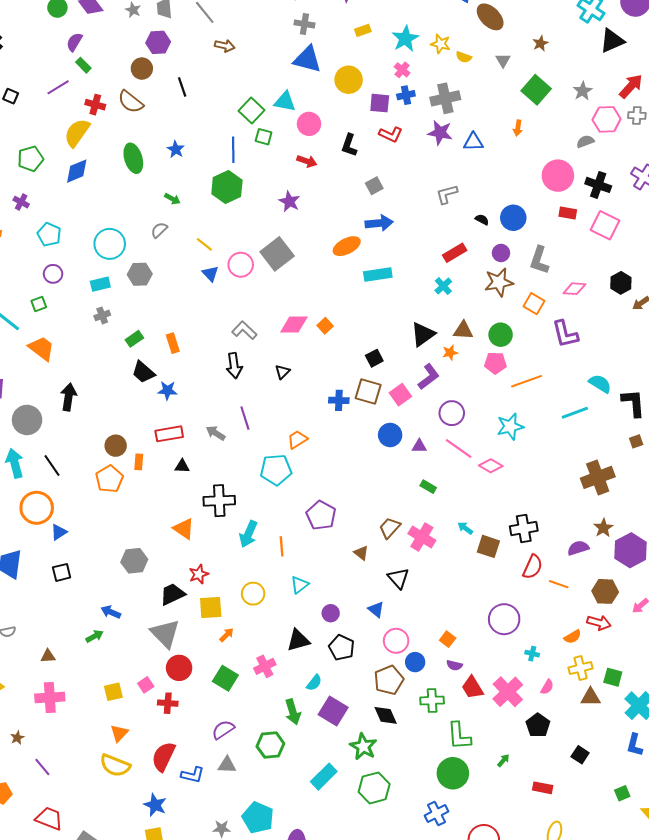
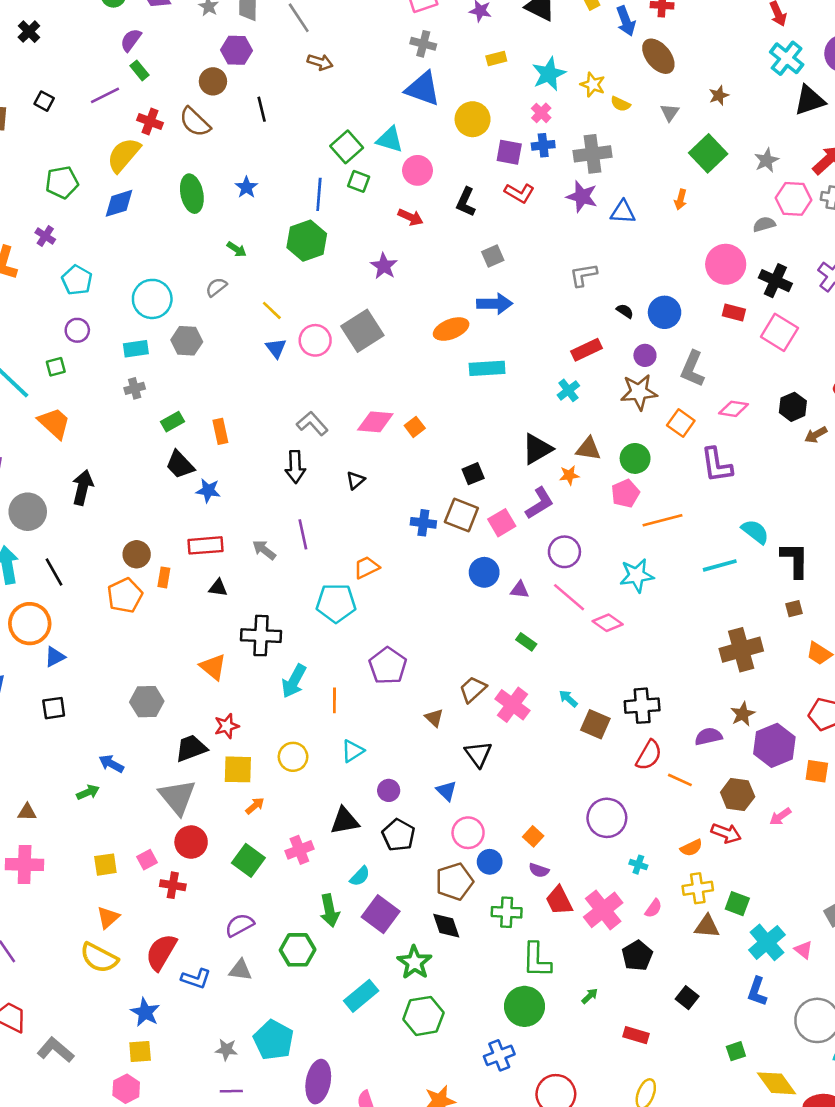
pink pentagon: (495, 363) -> (625, 493), turned -30

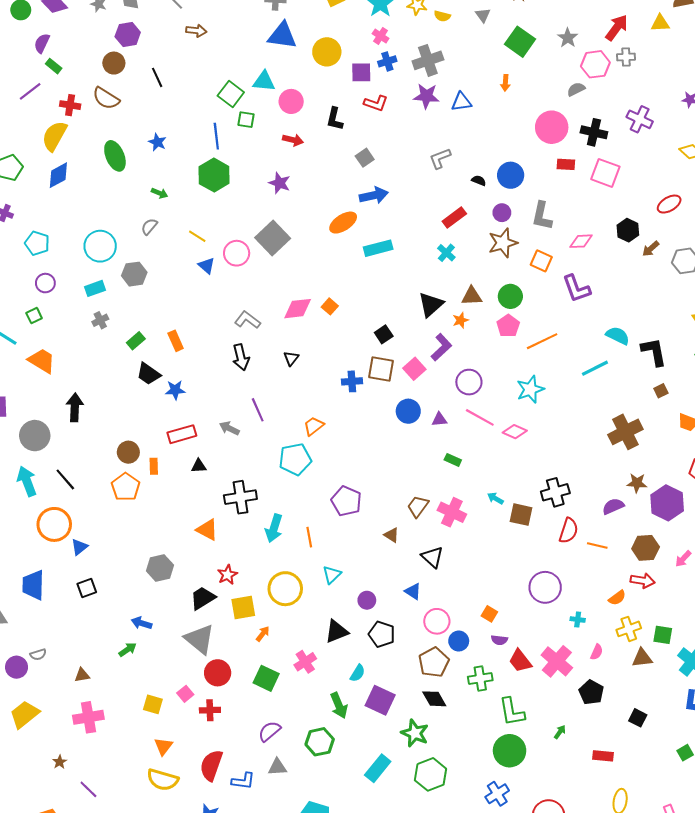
brown star: (743, 714) -> (637, 483), turned -30
yellow circle: (293, 757) -> (285, 589), size x1.4
yellow square: (105, 865) -> (153, 704), turned 36

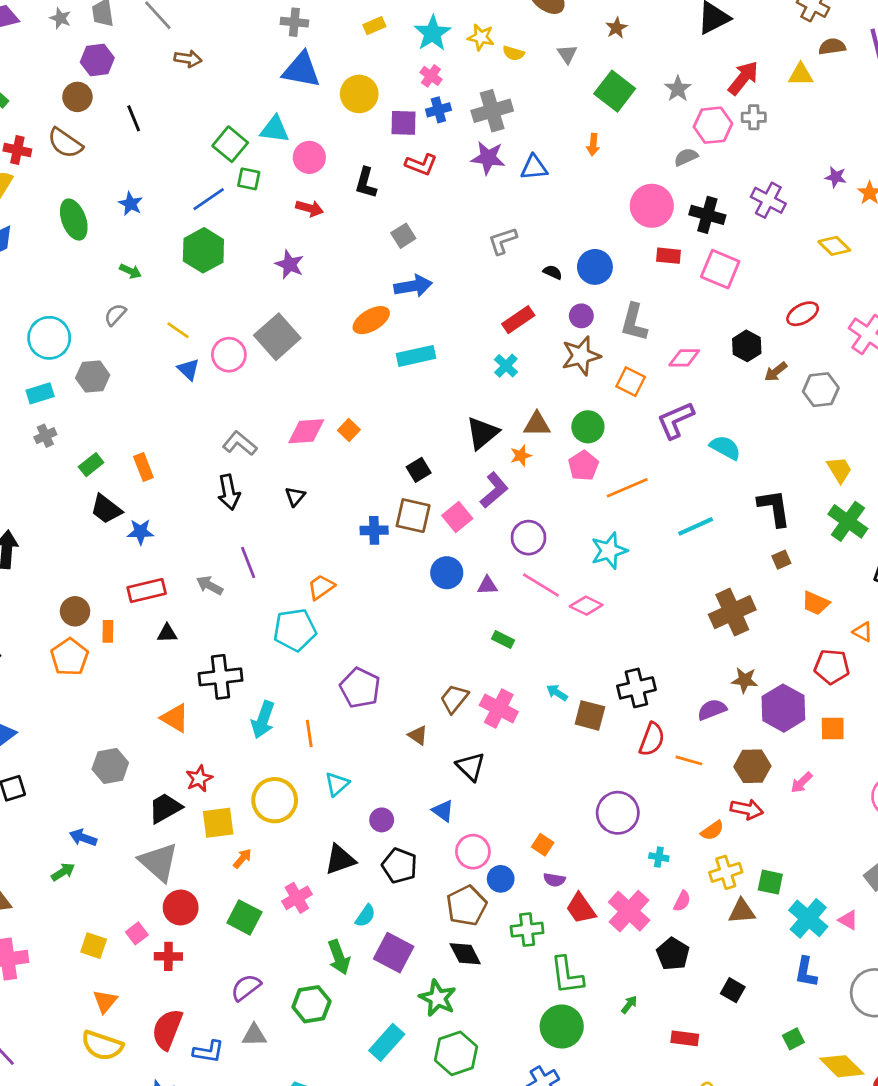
blue line: (216, 136) -> (209, 199), turned 60
purple L-shape: (576, 289) -> (676, 420), turned 84
cyan semicircle: (618, 336) -> (725, 448), moved

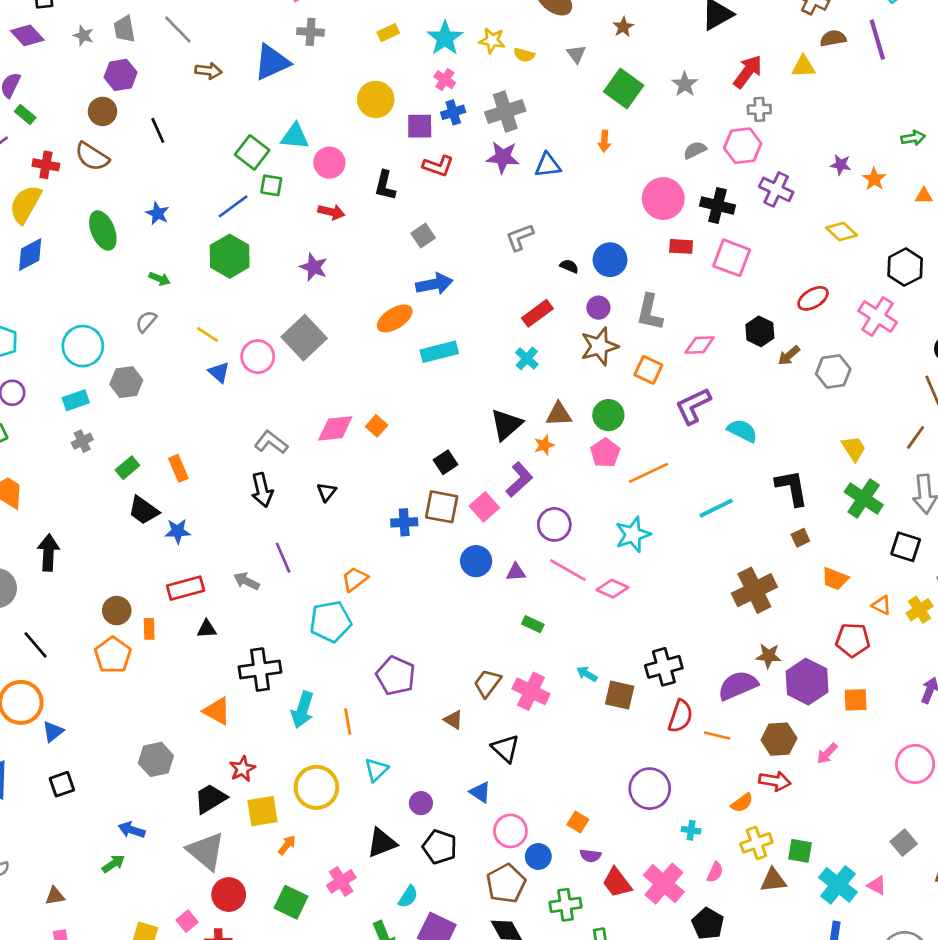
blue triangle: (301, 70) -> (272, 62), moved, turned -33
pink hexagon: (713, 125) -> (743, 146), moved
purple semicircle: (712, 710) -> (738, 685), size x1.4

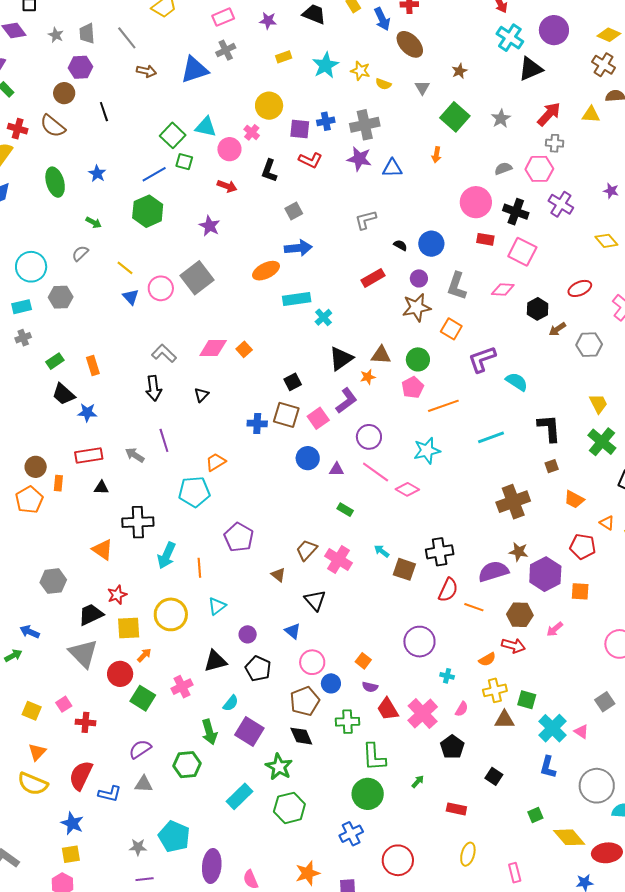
gray cross: (311, 32) -> (226, 50), turned -36
pink cross: (445, 80) -> (252, 132), moved
pink diamond: (700, 345) -> (503, 290), moved
cyan cross: (527, 358) -> (323, 317), moved
red circle: (229, 895) -> (120, 674), moved

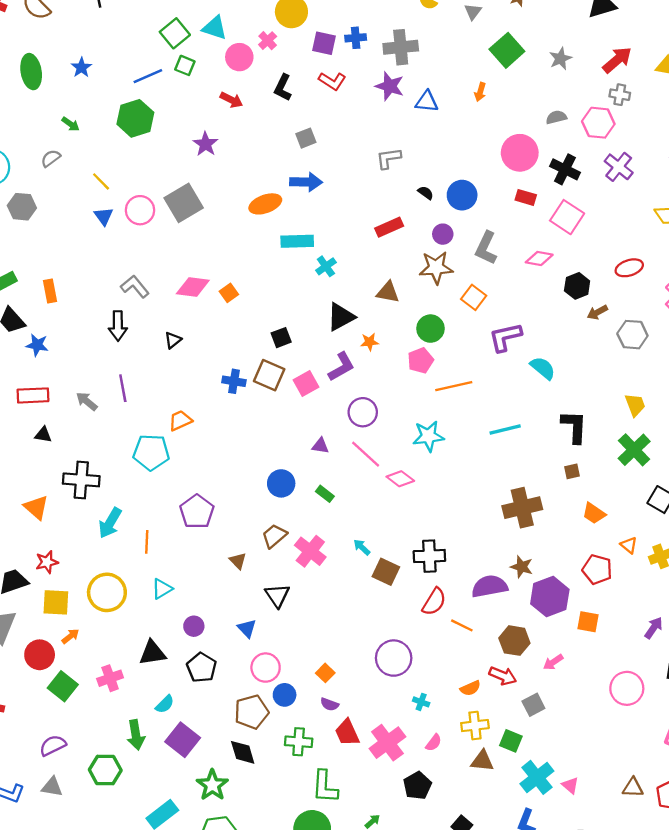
brown triangle: (381, 355) -> (388, 292), moved
blue circle: (308, 458) -> (281, 483), moved
gray square: (605, 702) -> (533, 705), moved

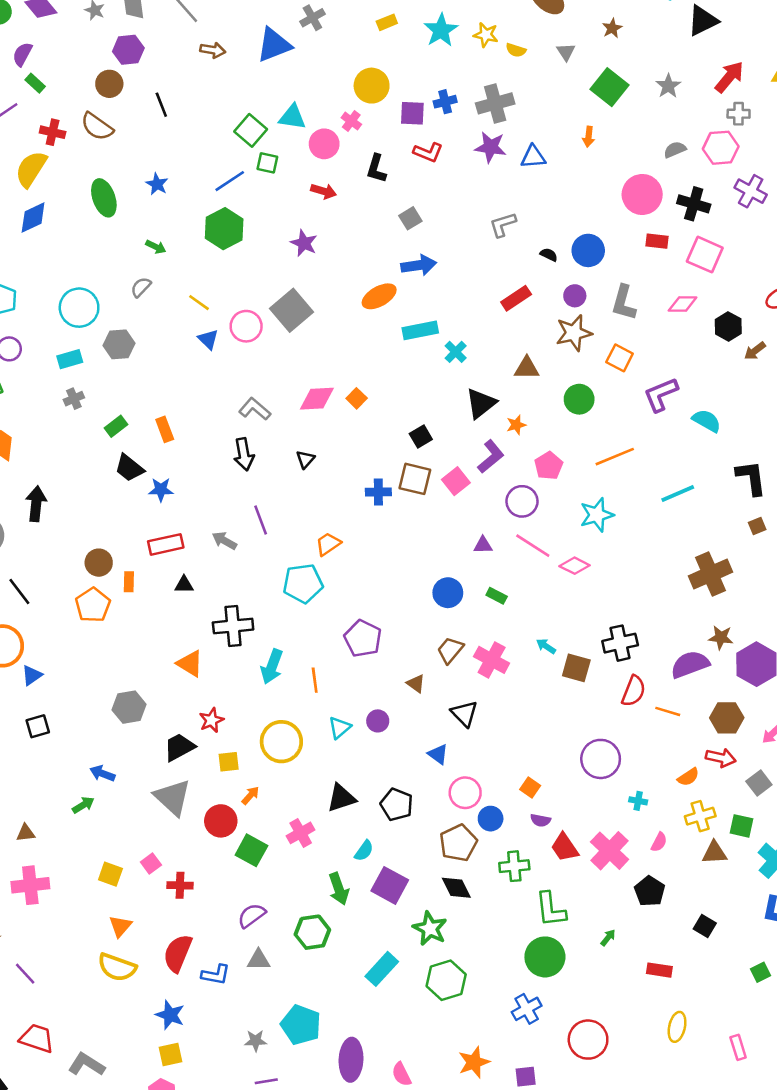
pink pentagon: (420, 360) -> (549, 466), moved
yellow square: (56, 602) -> (229, 762), size x0.7
purple circle: (194, 626) -> (378, 721), moved

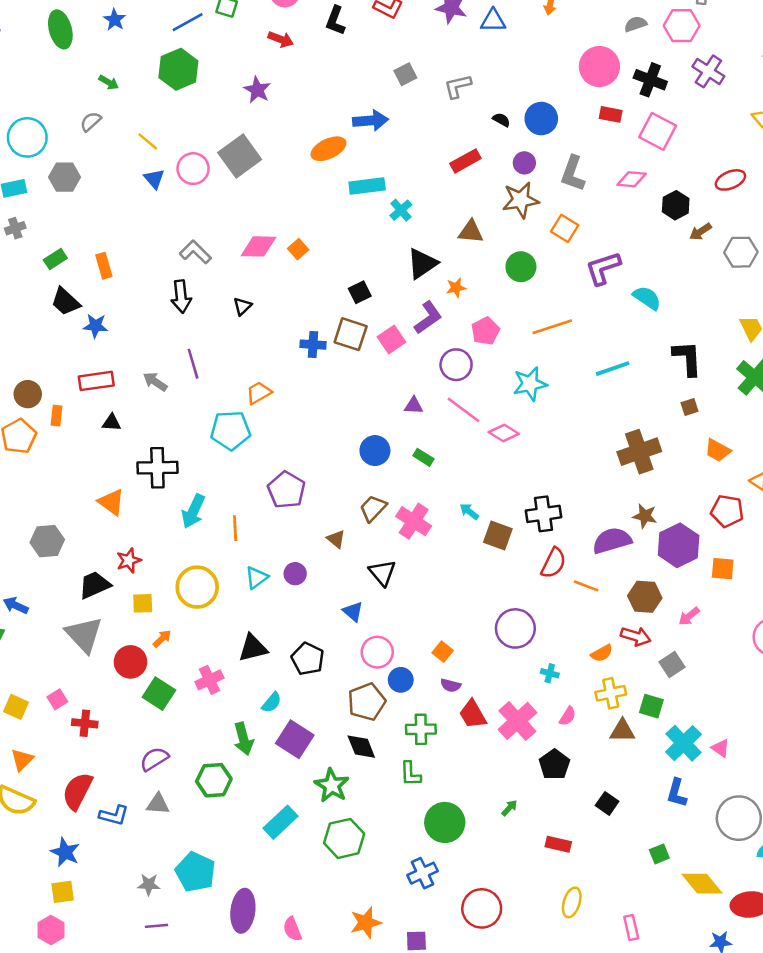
gray square: (410, 218) -> (405, 74), moved
green L-shape: (551, 909) -> (410, 774), moved, size x0.7

